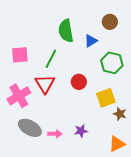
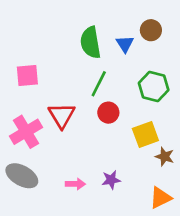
blue triangle: (91, 41) -> (125, 44), moved, turned -32
green line: (51, 59) -> (99, 84), moved
gray ellipse: (30, 128) -> (22, 176), moved

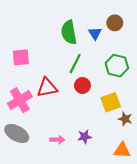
red triangle: (62, 115) -> (47, 88), turned 50
orange triangle: (161, 198) -> (122, 150), turned 30

